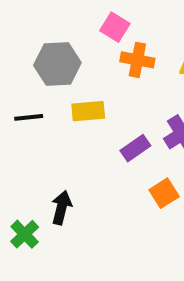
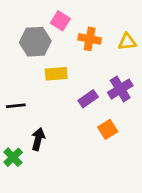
pink square: (115, 27) -> (60, 21), moved
black line: (29, 117) -> (16, 106), moved

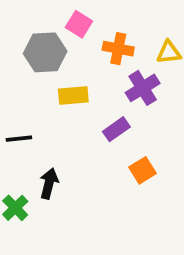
purple cross: (120, 89) -> (143, 88), moved

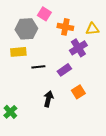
yellow rectangle: (73, 95) -> (18, 52), moved
black line: (19, 139) -> (38, 67), moved
black arrow: (49, 183) -> (48, 99), moved

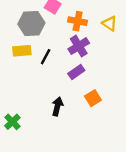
yellow triangle: (92, 29) -> (110, 23), turned 40
purple cross: (78, 48) -> (79, 46), moved
black line: (38, 67) -> (46, 57), moved, turned -56

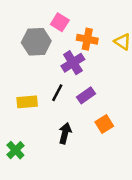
purple cross: (79, 46) -> (73, 63), moved
yellow rectangle: (22, 51) -> (27, 102), moved
black line: (46, 57) -> (57, 93), moved

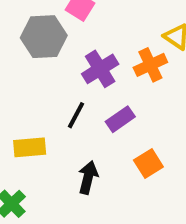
orange cross: (87, 39) -> (150, 65), moved, turned -36
yellow rectangle: (27, 102) -> (30, 147), moved

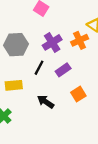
gray hexagon: (44, 37) -> (16, 45), moved
black arrow: (88, 178) -> (46, 102), turned -70

